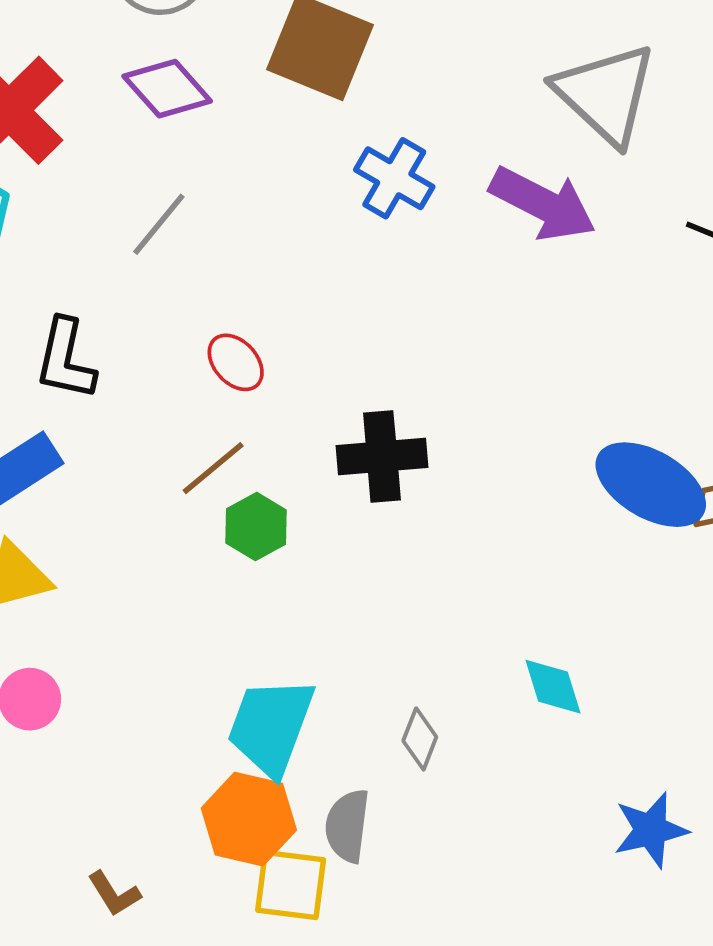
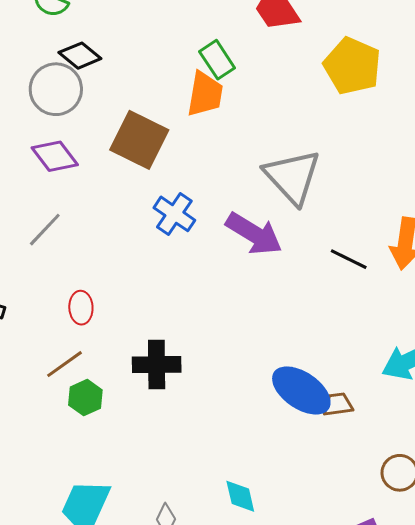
red ellipse: (236, 362) -> (81, 308), turned 36

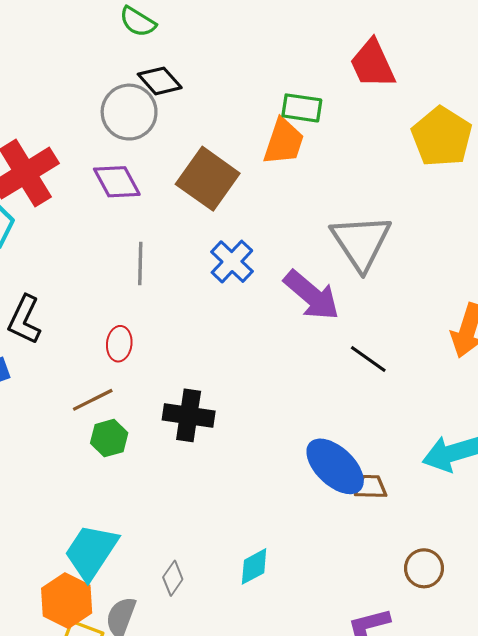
green rectangle: (217, 60) -> (302, 108), turned -57
gray line: (45, 230) -> (140, 263), moved, turned -51
black line: (349, 259) -> (368, 359), moved
cyan diamond: (240, 496) -> (254, 566), turned 66

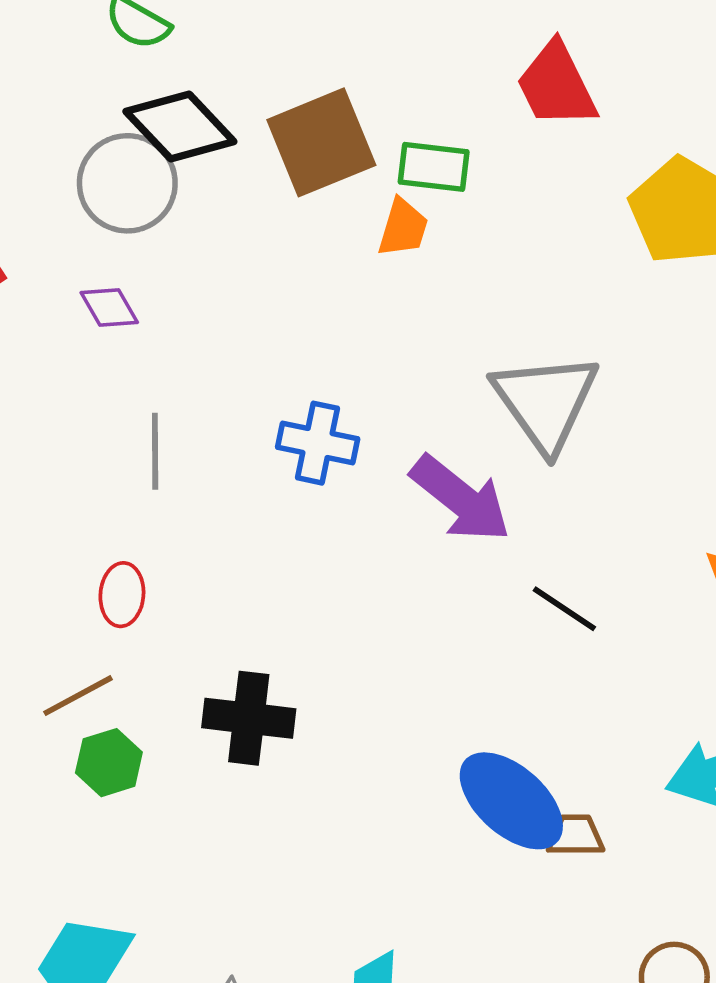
black diamond: (160, 81) -> (180, 126), size x1.4
orange trapezoid: (284, 142) -> (403, 228), size x0.7
brown square: (208, 179) -> (321, 142), moved, turned 34
purple diamond: (117, 182) -> (109, 307), size x0.7
blue cross: (232, 262) -> (318, 443), turned -30

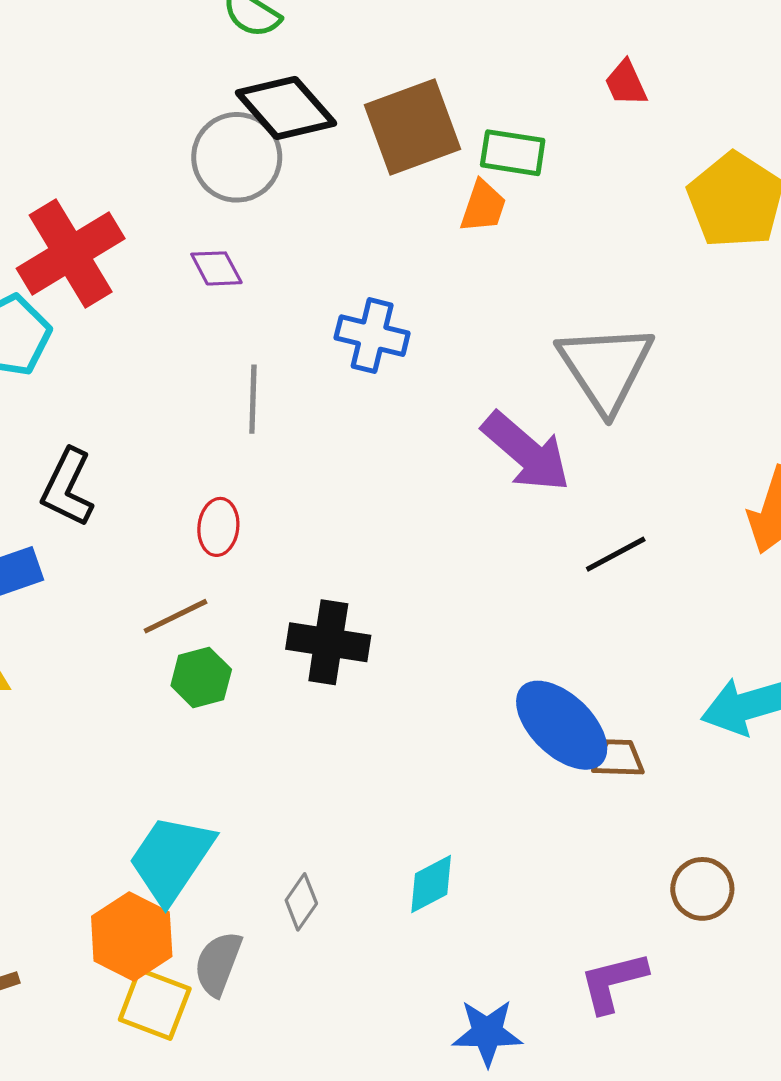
red trapezoid: (556, 85) -> (626, 83), size x0.6
blue cross: (318, 443) -> (372, 336), moved
black line: (564, 609) -> (616, 554), turned -64

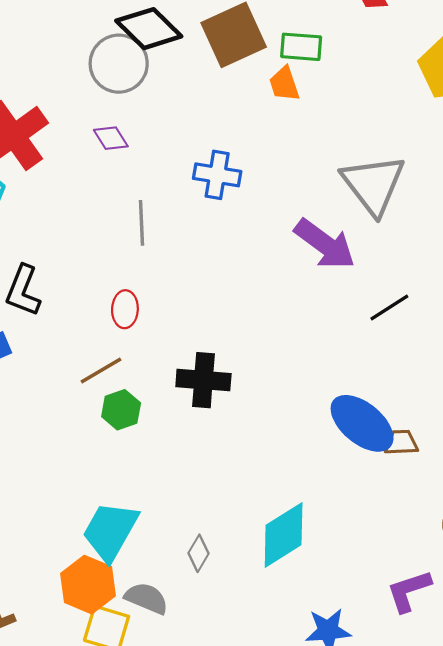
orange trapezoid: (483, 206) -> (284, 84), turned 147
cyan diamond: (431, 884) -> (284, 535), size x1.6
gray semicircle: (218, 964) -> (146, 598), turned 96

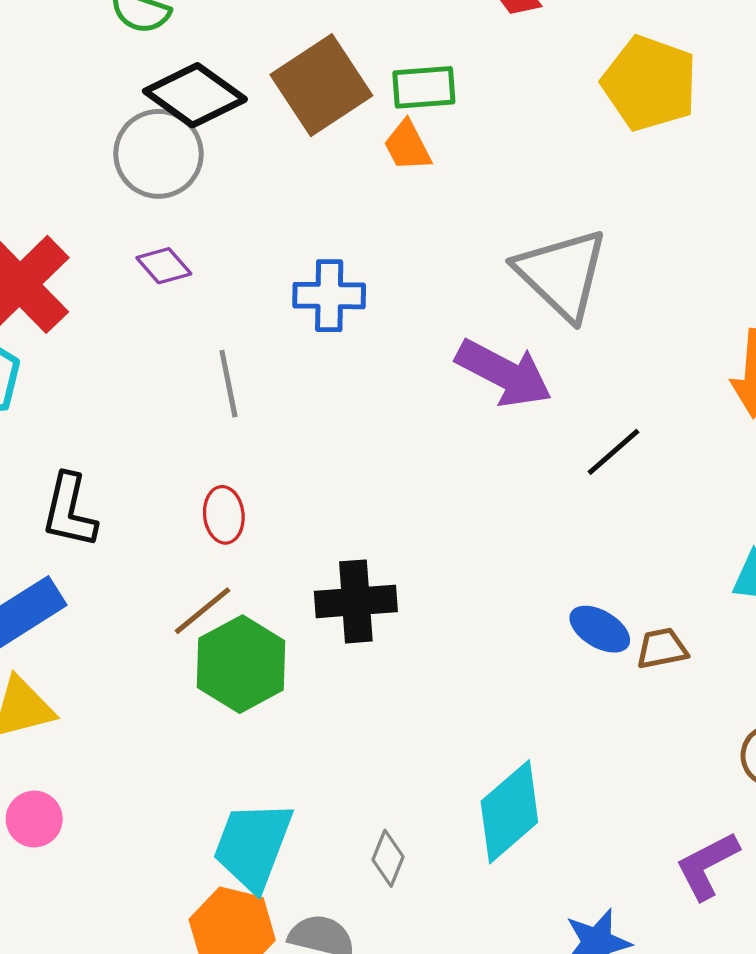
green hexagon: (121, 410) -> (241, 664), size x1.6
blue ellipse: (362, 423) -> (600, 629), size x0.6

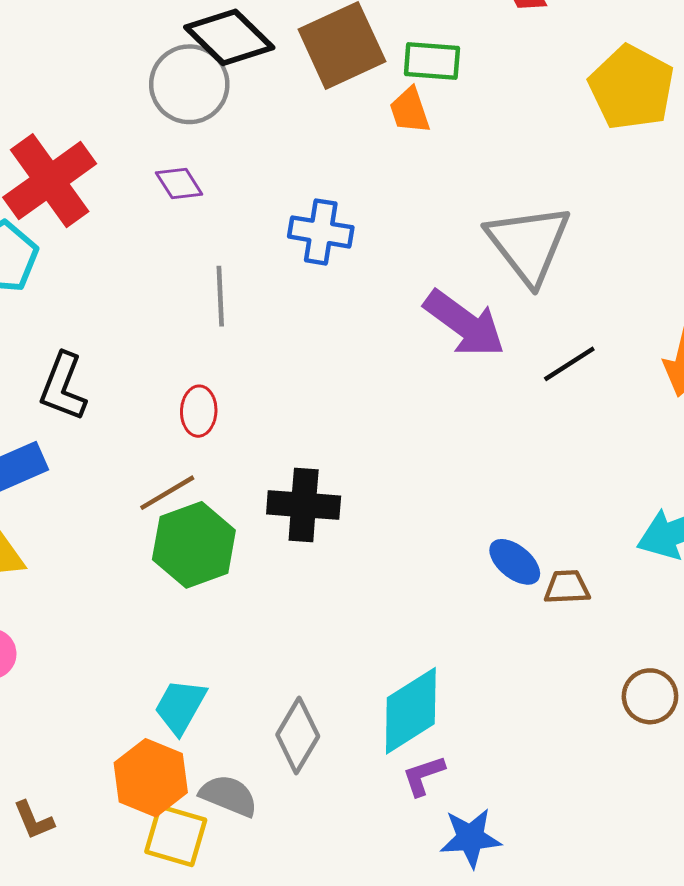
black line: (613, 452) -> (569, 364), moved
cyan trapezoid: (253, 846) -> (180, 706), size x0.7
gray diamond: (388, 858) -> (298, 736), size x1.5
purple L-shape: (707, 865) -> (423, 776), moved, size x0.7

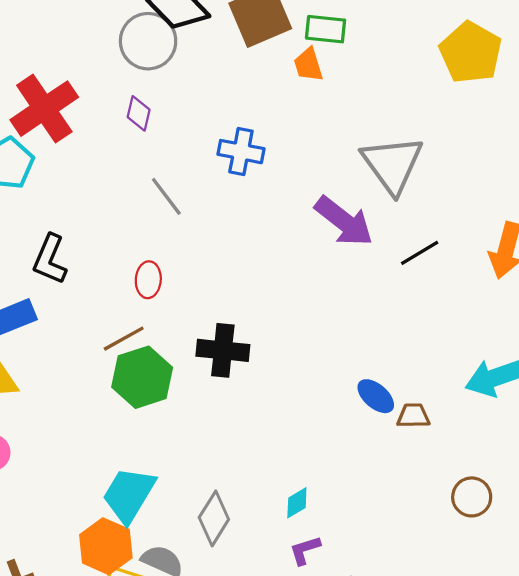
purple diamond: (179, 184) -> (139, 113), turned 44
gray line: (220, 296) -> (166, 196), turned -36
cyan trapezoid: (180, 706) -> (129, 495), size x1.4
cyan diamond: (411, 711) -> (297, 503), size x0.5

